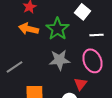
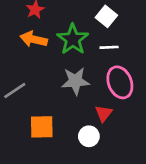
white line: (96, 35) -> (109, 47), moved

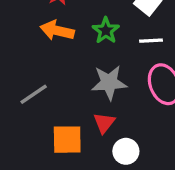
green star: (73, 39) -> (106, 31), size x0.7
red triangle: (104, 113) -> (104, 123), moved

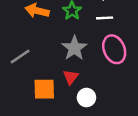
gray star: (109, 83) -> (74, 48), turned -30

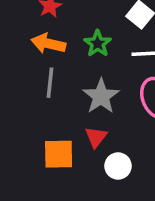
gray line: (20, 57) -> (50, 83), moved, turned -50

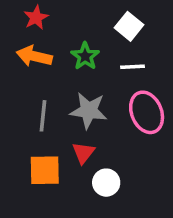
gray line: (50, 83) -> (43, 116), moved
gray star: (101, 96) -> (89, 111), turned -30

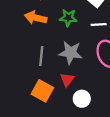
green star: (85, 56) -> (68, 18), turned -30
orange square: (45, 170) -> (42, 91), turned 30

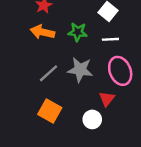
gray line: (41, 56) -> (49, 73), turned 42
red triangle: (67, 80) -> (107, 99), moved

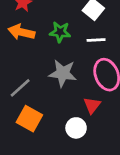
gray line: (49, 73) -> (20, 88), moved

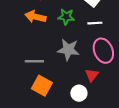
gray line: (20, 88) -> (34, 61), turned 42

